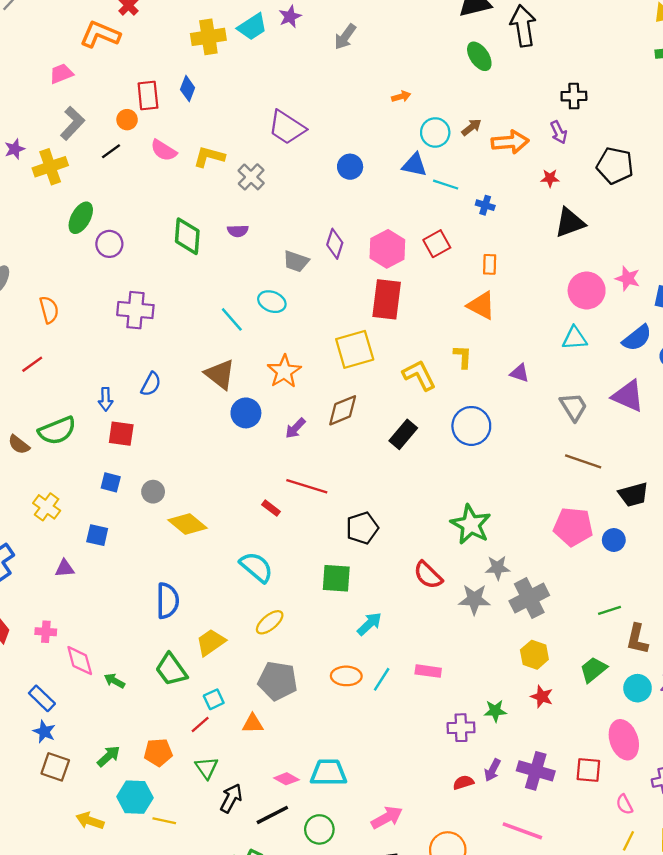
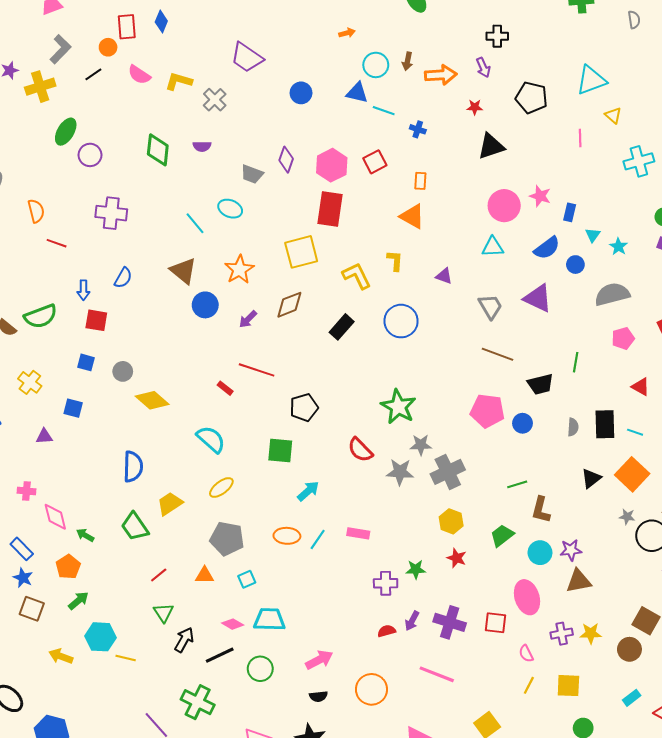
brown arrow: (471, 127) -> (407, 61), turned 138
red line: (32, 364) -> (57, 243), moved, turned 54
cyan square: (214, 699) -> (247, 579), moved
orange pentagon: (158, 752) -> (68, 567), moved, turned -30

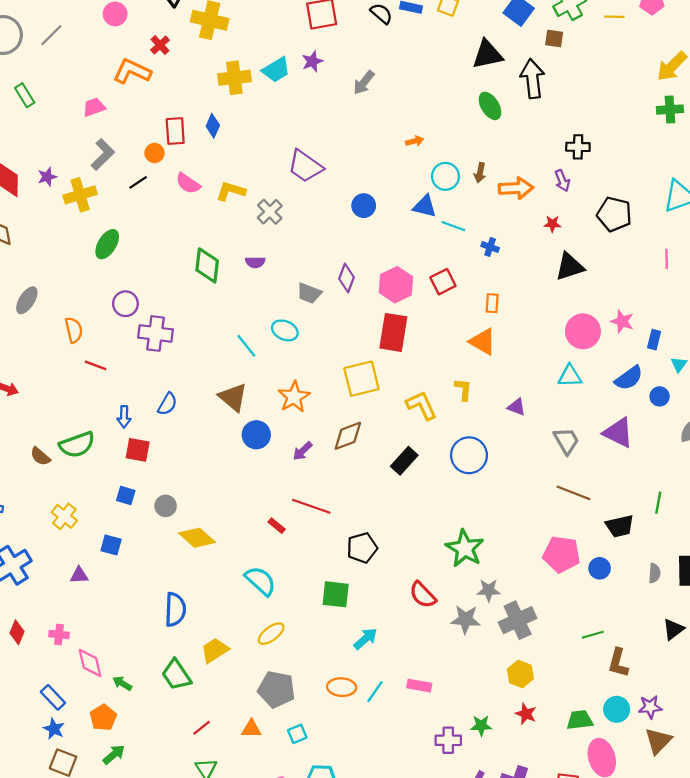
purple circle: (90, 155) -> (125, 304), moved
green trapezoid: (502, 536) -> (580, 720), moved, turned 30
brown triangle: (579, 581) -> (658, 741), turned -36

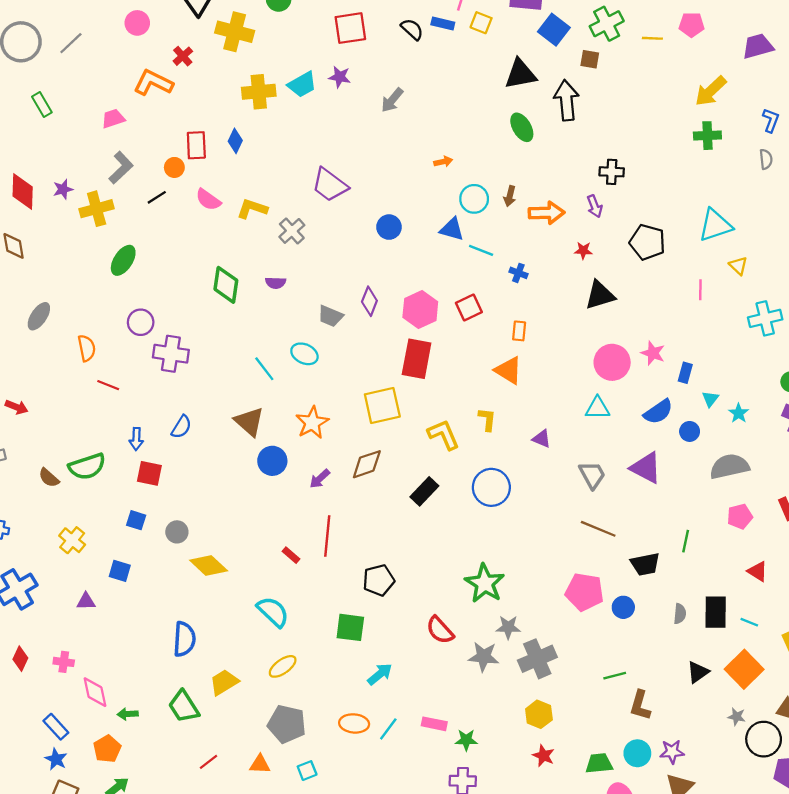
purple star: (312, 61) -> (340, 77), turned 30
red line: (311, 506) -> (327, 536), turned 75
green arrow: (122, 683) -> (128, 714), turned -36
green star: (481, 726) -> (466, 740), moved

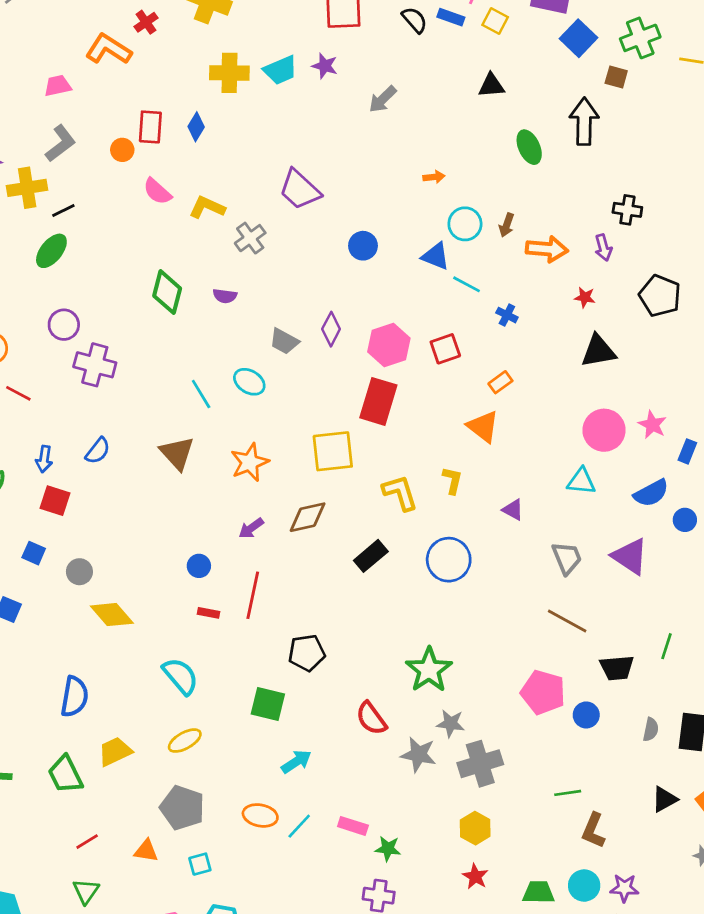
black triangle: (521, 74) -> (491, 85), moved, size x0.7
black line: (157, 197) -> (63, 211), moved
orange rectangle: (519, 331) -> (500, 382), turned 42
blue circle: (272, 461) -> (199, 566), moved, size x0.7
red rectangle: (291, 555) -> (208, 613), turned -36

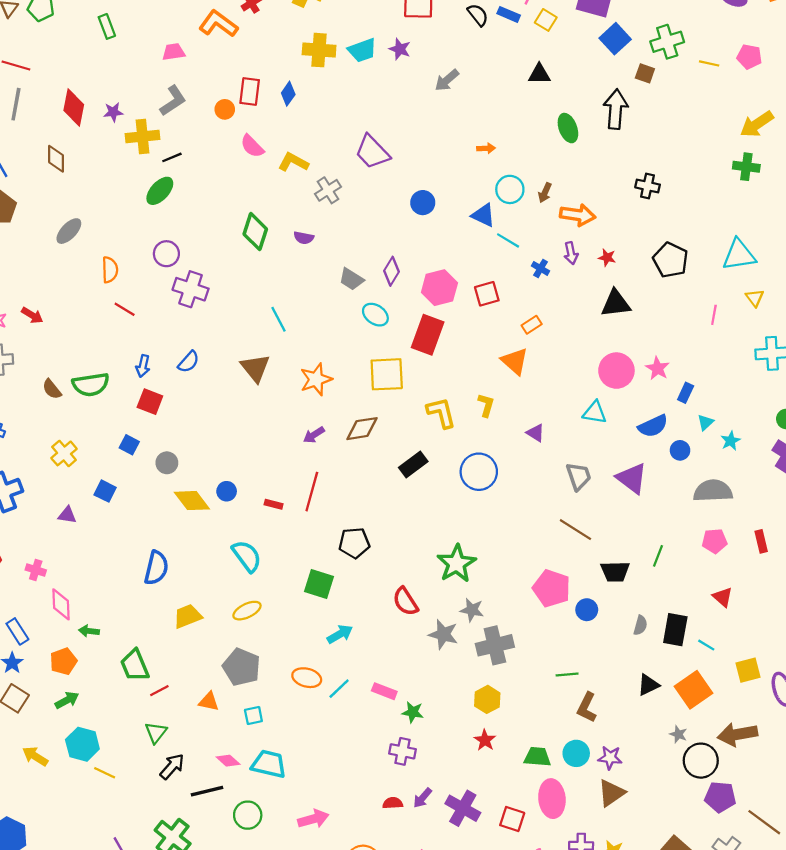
purple arrow: (603, 248) -> (571, 253), moved
cyan ellipse: (249, 382) -> (375, 315), moved
blue circle: (199, 566) -> (227, 491), moved
green trapezoid: (65, 775) -> (135, 665), moved

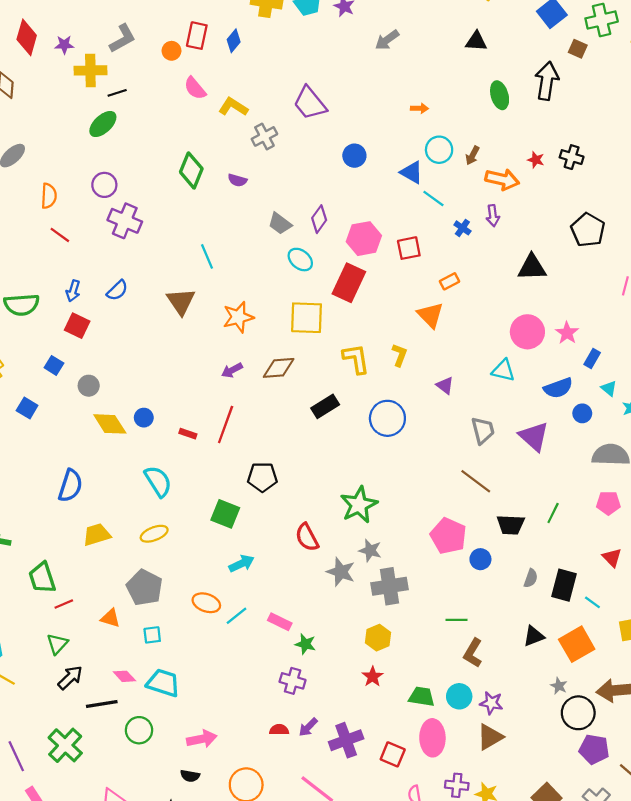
red star: (607, 258) -> (536, 160), moved
cyan triangle: (705, 422) -> (609, 388), turned -42
purple cross: (463, 808) -> (346, 740), turned 36

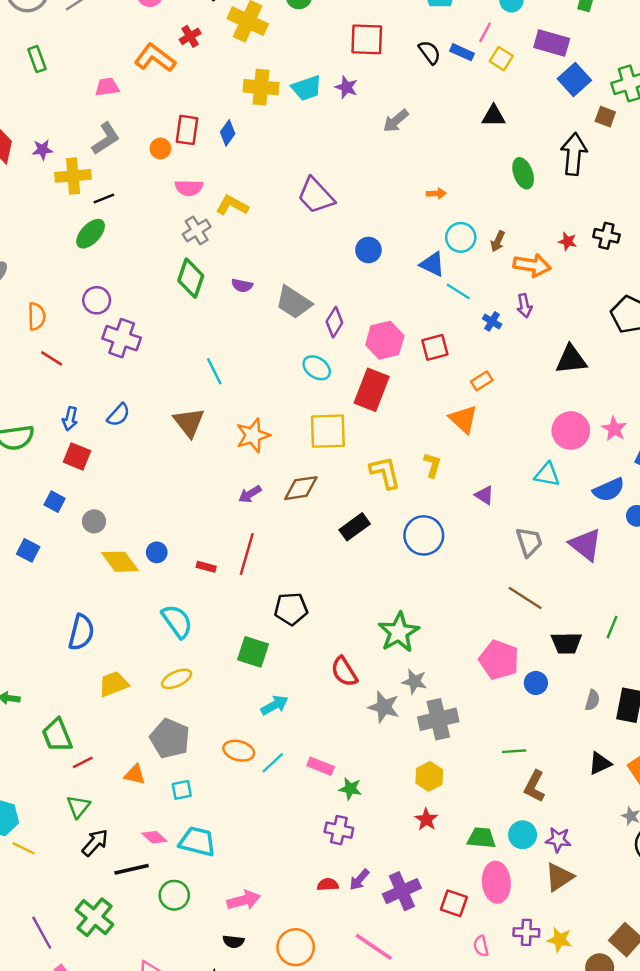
pink semicircle: (195, 88) -> (189, 188), turned -45
gray cross: (264, 136) -> (197, 230), moved
gray trapezoid: (280, 224) -> (294, 302), moved, size x1.4

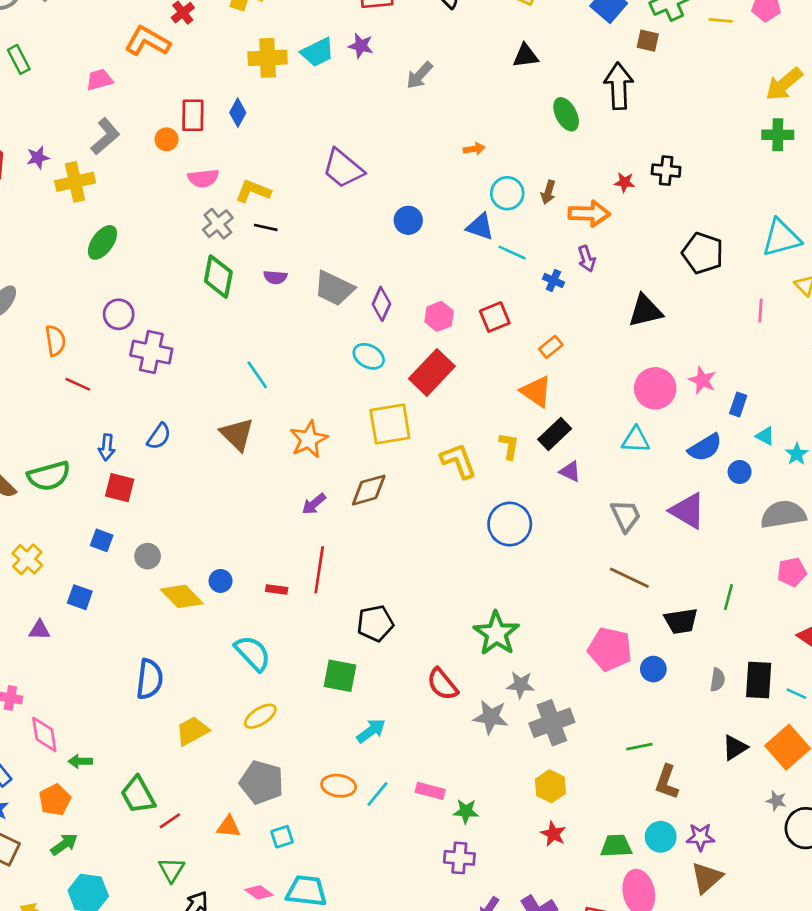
black line: (104, 199) -> (266, 227), moved, turned 42
pink hexagon: (385, 340) -> (439, 316), size x0.7
red rectangle: (372, 390) -> (432, 372), turned 30
black rectangle: (355, 527) -> (555, 434), moved

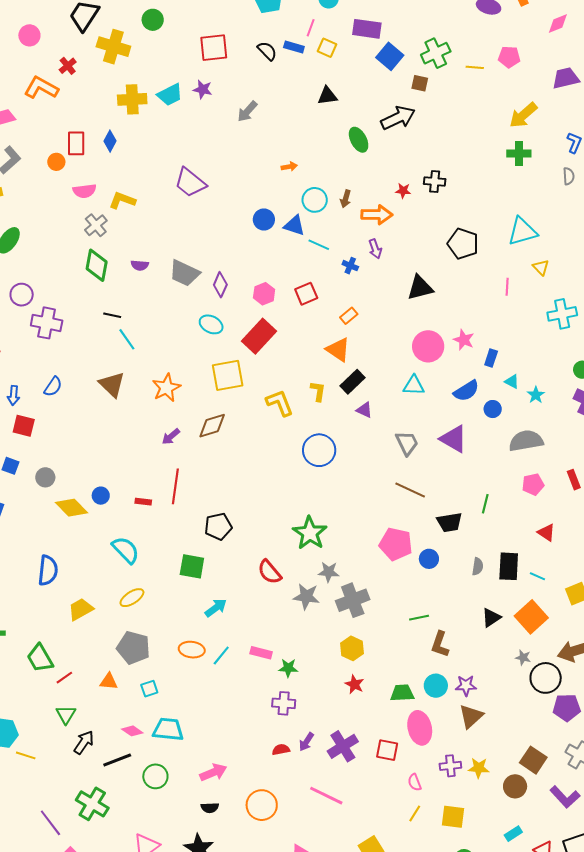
black arrow: (619, 86) -> (398, 118), turned 68
blue circle: (408, 220) -> (264, 219), moved
black line: (266, 227) -> (112, 315), moved

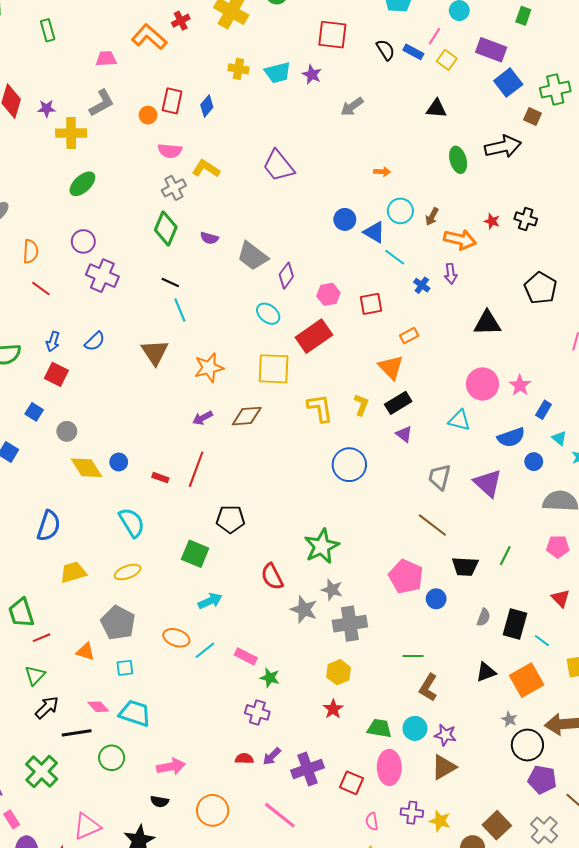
yellow cross: (132, 99) -> (238, 69), size x0.7
gray trapezoid: (407, 443) -> (440, 477), turned -152

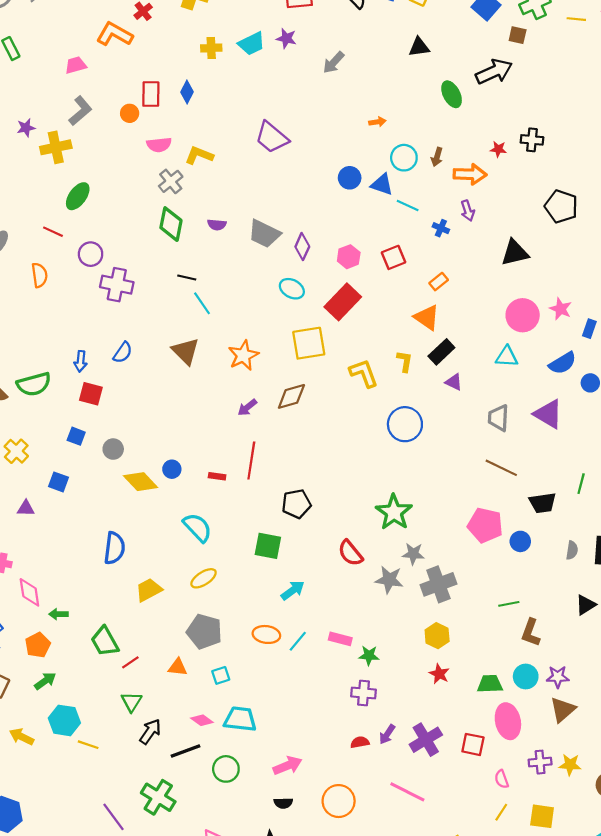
red line: (41, 288) -> (53, 232), moved

